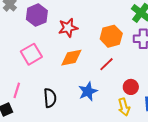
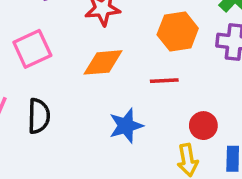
red line: (106, 64) -> (164, 81), turned 35
black semicircle: (50, 98) -> (39, 116), moved

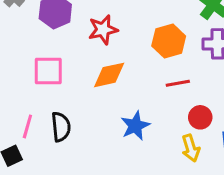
pink square: (32, 49) -> (48, 71), turned 32
red line: (164, 81) -> (178, 83), moved

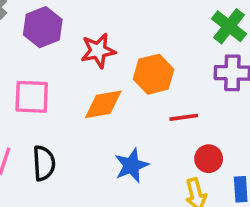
orange hexagon: (169, 41) -> (154, 74), moved

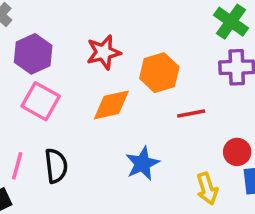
purple hexagon: (43, 27) -> (33, 54), moved
pink square: (32, 97) -> (41, 101), turned 30
red circle: (209, 159) -> (237, 152), moved

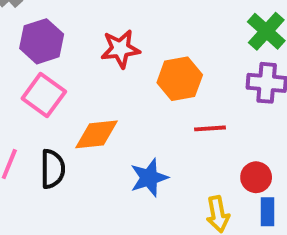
orange diamond: (111, 105) -> (97, 134), moved

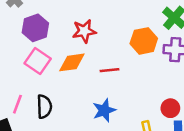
orange hexagon: (180, 79) -> (144, 41), moved
red line: (210, 128) -> (110, 70), moved
orange diamond: (97, 134) -> (72, 62), moved

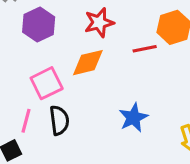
pink square: (38, 61) -> (47, 83), moved, turned 35
red line: (110, 70) -> (145, 49), moved

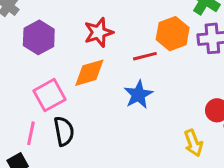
blue star: (133, 118) -> (138, 95), moved

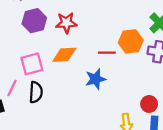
red star: (99, 32) -> (66, 23), moved

